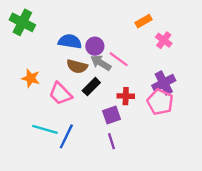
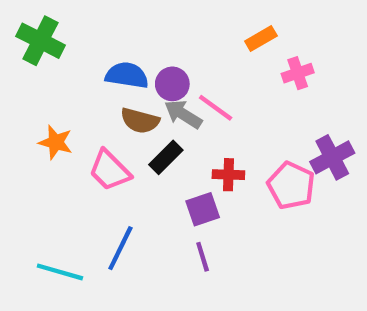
pink cross: (164, 40) -> (298, 73), turned 35
purple cross: (164, 83) -> (332, 157), moved
cyan line: (45, 129) -> (60, 272), moved

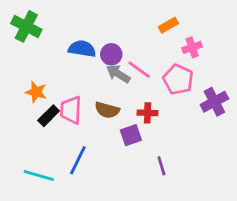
brown semicircle: (140, 121) -> (107, 110), moved
black rectangle: (166, 157) -> (49, 116), moved
pink trapezoid: (110, 170) -> (71, 110), turned 48
pink pentagon: (291, 185) -> (178, 79), moved
purple line: (203, 257) -> (161, 166), moved

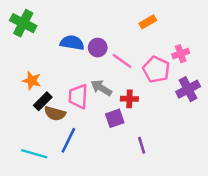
pink cross: (192, 47) -> (181, 54), moved
gray arrow: (118, 74) -> (101, 88), moved
pink trapezoid: (71, 110) -> (78, 96), moved
brown semicircle: (107, 110) -> (55, 113), moved

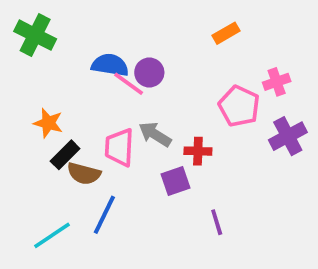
pink line: (122, 61) -> (129, 84), moved
cyan line: (34, 154) -> (52, 235), turned -50

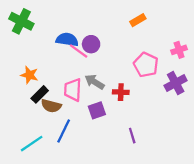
pink cross: (277, 82) -> (179, 50), moved
purple square: (176, 181) -> (97, 110), moved

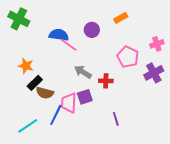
purple circle: (91, 44) -> (92, 30), moved
pink trapezoid: (73, 90) -> (69, 103), moved

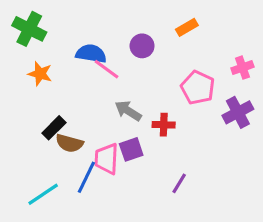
orange star: (26, 66) -> (40, 74), moved
purple line: (116, 119) -> (179, 183), turned 48

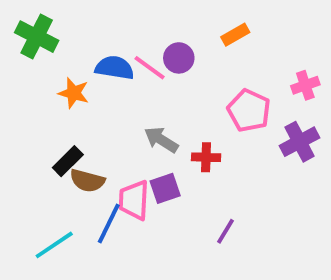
pink line: (106, 69) -> (150, 68), moved
orange star: (40, 74) -> (74, 93), moved

